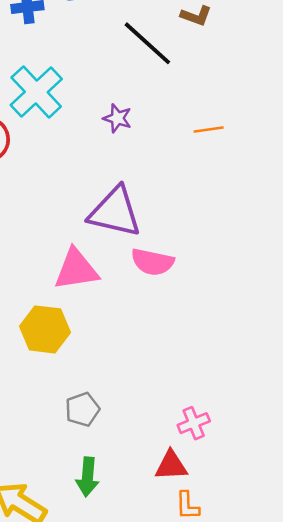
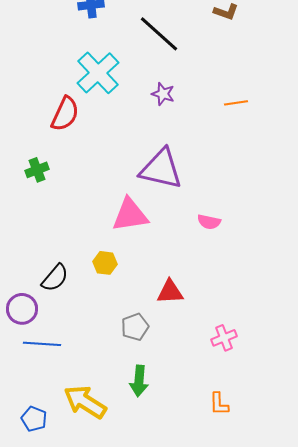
black line: (147, 43) -> (159, 34), moved
pink semicircle: (152, 262) -> (209, 222), moved, size x0.7
yellow hexagon: (45, 329) -> (105, 263), size x0.6
red triangle: (171, 466) -> (170, 292), moved

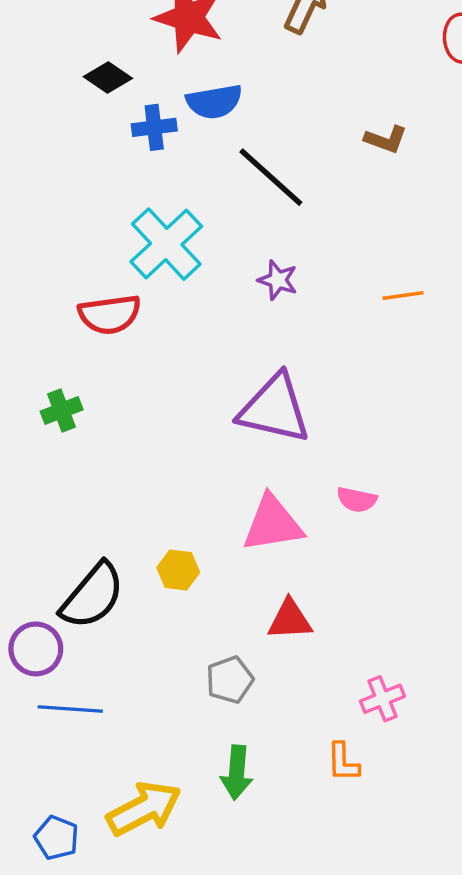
red semicircle: (65, 114) -> (110, 314), turned 57
pink triangle: (130, 215) -> (273, 524), moved
black semicircle: (55, 278) -> (92, 596), size x1.4
yellow arrow: (85, 402) -> (144, 809), turned 120
orange L-shape: (219, 404) -> (343, 762), moved

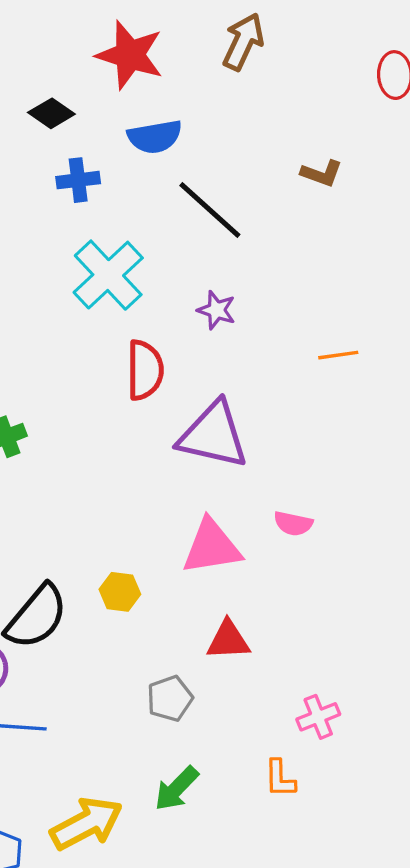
blue cross: (154, 127) -> (78, 180), moved
orange line: (403, 296) -> (338, 355), moved
red semicircle: (110, 314) -> (145, 370), moved, turned -82
green arrow: (237, 772) -> (177, 789), turned 39

